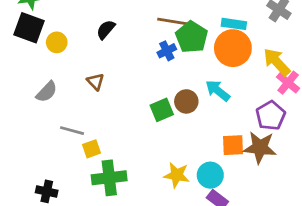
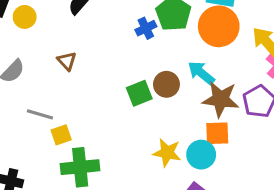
brown star: (260, 147) -> (221, 99), moved
yellow star: (177, 175) -> (167, 153), moved
cyan circle: (210, 175) -> (201, 155), moved

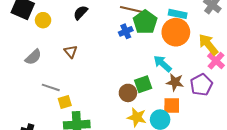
brown circle: (166, 84) -> (128, 93), moved
green square: (139, 93) -> (143, 84), moved
brown star: (221, 99) -> (175, 82), size x0.7

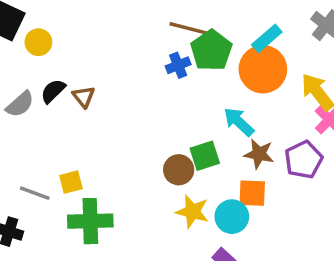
black semicircle: (81, 13) -> (53, 91), moved
cyan rectangle: (178, 14) -> (267, 38), turned -54
gray line: (51, 87) -> (35, 193), moved

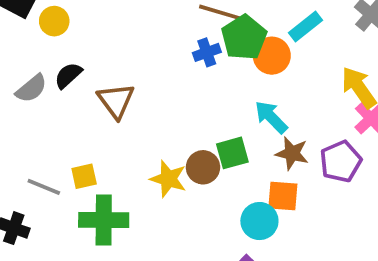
orange circle: (263, 69) -> (272, 56), moved, size x0.7
brown triangle: (84, 97) -> (116, 101), moved, size x1.5
yellow star: (192, 212) -> (168, 179), moved

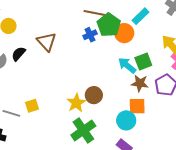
brown triangle: (116, 101) -> (46, 42), moved
green square: (232, 153) -> (143, 61), moved
yellow star: (168, 179) -> (76, 103), turned 30
green cross: (104, 220) -> (83, 130), moved, turned -30

